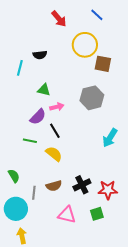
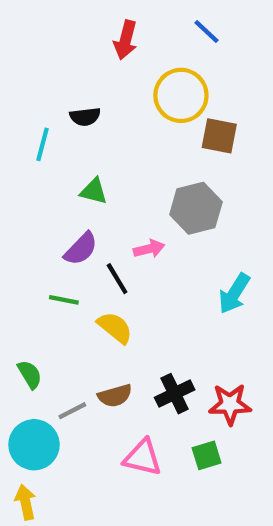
red arrow: (59, 19) -> (126, 40), turned 54
pink arrow: (57, 107) -> (149, 249), moved
gray line: (34, 193) -> (72, 411), turned 56
yellow arrow: (22, 236) -> (25, 502), moved

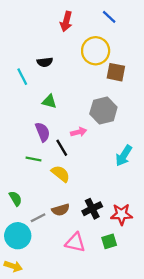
cyan line: (43, 144) -> (22, 77), turned -42
purple semicircle: (81, 249) -> (43, 132), turned -66
yellow arrow: (25, 502) -> (13, 266), turned 120

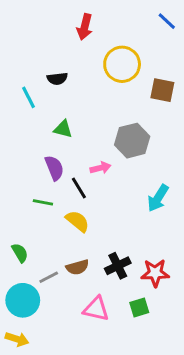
blue line: (109, 17) -> (167, 21), moved
brown square: (116, 72) -> (162, 90), moved

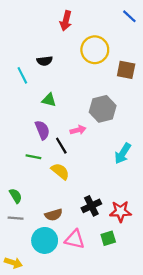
brown semicircle: (77, 267) -> (54, 215), moved
gray line: (49, 277) -> (16, 218), moved, turned 32
cyan circle: (23, 300) -> (45, 240), moved

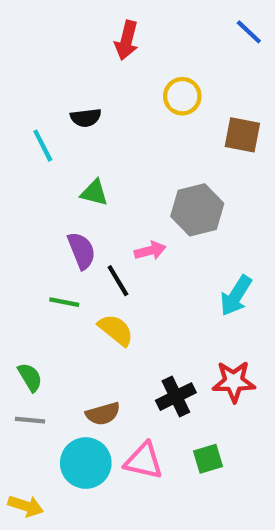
yellow circle: (95, 50) -> (182, 96), size x0.7
red star: (120, 211) -> (234, 382), moved

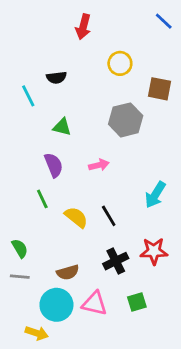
gray hexagon: (197, 210) -> (126, 120), moved
black line: (118, 281) -> (109, 216), moved
green line: (64, 302) -> (42, 199), turned 54
yellow arrow: (26, 506) -> (37, 333), moved

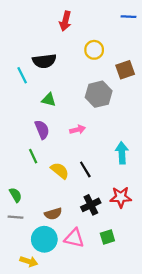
blue line: (164, 21) -> (128, 17), turned -40
black semicircle: (56, 78) -> (44, 61), size x1.5
brown square: (159, 89) -> (125, 70), turned -30
cyan arrow: (155, 195) -> (122, 153), turned 145

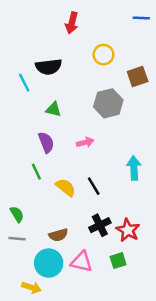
red star: (121, 197) -> (128, 230), moved, turned 30

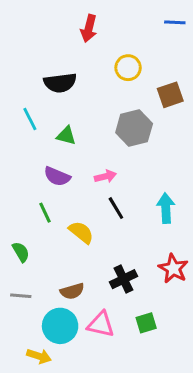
cyan line: (24, 83) -> (30, 119), moved
purple semicircle: (46, 142) -> (57, 176), turned 135
black line: (94, 186) -> (116, 208), moved
green semicircle: (17, 214) -> (21, 252), moved
red star: (128, 230) -> (173, 269), moved

